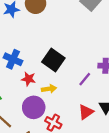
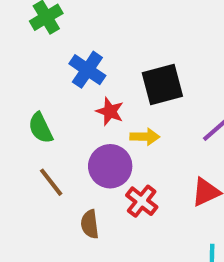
black square: (53, 60) -> (162, 84), turned 30

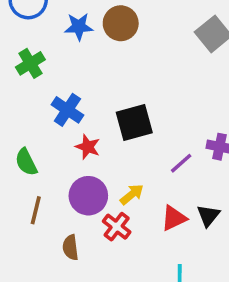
yellow arrow: (145, 137) -> (132, 194), moved, turned -40
brown line: (51, 182) -> (36, 210), turned 52

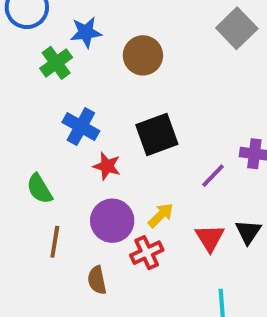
brown circle: (121, 23) -> (143, 55), moved
green cross: (30, 63) -> (56, 63), moved
red triangle: (174, 218) -> (210, 238), turned -32
red cross: (117, 227) -> (147, 253), turned 32

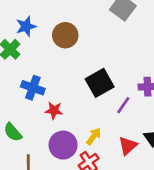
black square: (157, 135) -> (100, 83), moved
red triangle: (210, 238) -> (128, 146), turned 30

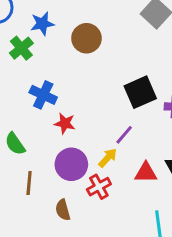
black square: (100, 83) -> (140, 92), moved
purple line: (123, 105) -> (124, 135), moved
red triangle: (128, 146) -> (146, 173), turned 36

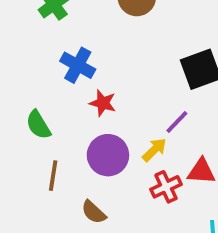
red cross: (99, 187) -> (166, 187), moved
brown semicircle: (63, 210) -> (94, 212), turned -35

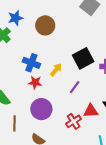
blue cross: (78, 65) -> (31, 63), moved
yellow arrow: (154, 150) -> (56, 70), moved

